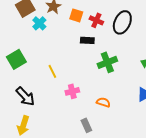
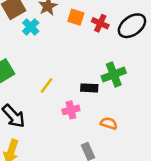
black ellipse: (122, 22) -> (132, 26), turned 30
black rectangle: (87, 40) -> (89, 88), moved
yellow line: (52, 71) -> (47, 86), turned 64

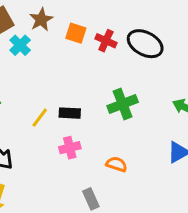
black ellipse: (132, 26) -> (145, 44), turned 64
black rectangle: (89, 88) -> (70, 113), moved

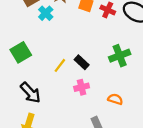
black rectangle: (70, 113) -> (82, 62), turned 40

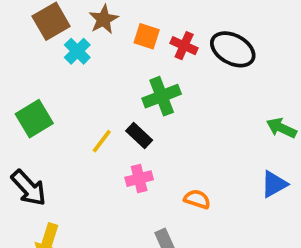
green cross: (120, 56) -> (162, 96), moved
black arrow: (30, 93) -> (29, 188), moved

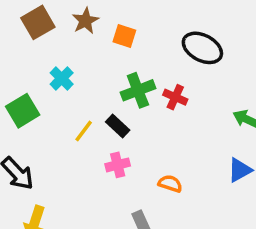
red cross: (184, 46) -> (175, 97), moved
cyan cross: (77, 51) -> (62, 78), moved

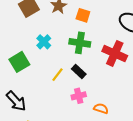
green cross: (138, 90) -> (80, 43), moved, turned 30
red cross: (175, 97) -> (115, 53), size x1.6
orange semicircle: (170, 184) -> (101, 109), moved

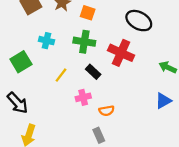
cyan cross: (44, 42) -> (46, 41), turned -32
black rectangle: (79, 71) -> (93, 72), moved
orange semicircle: (101, 109) -> (107, 111), turned 152

